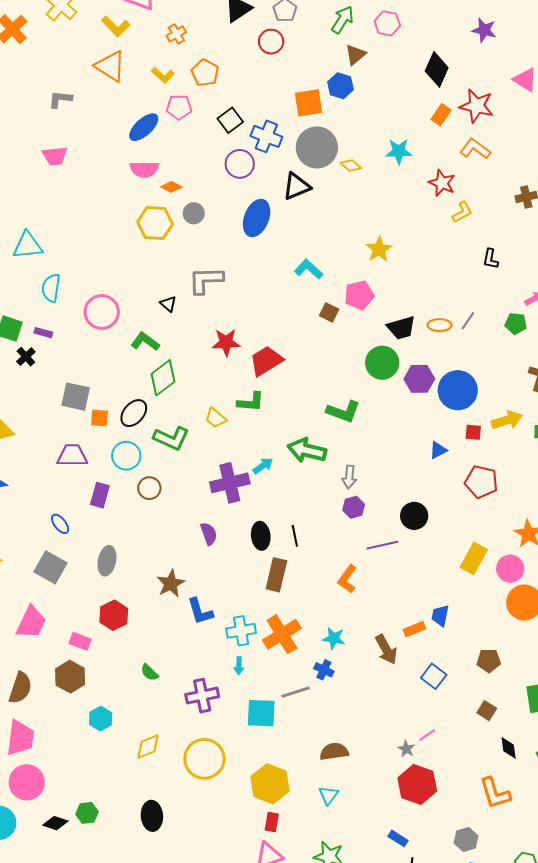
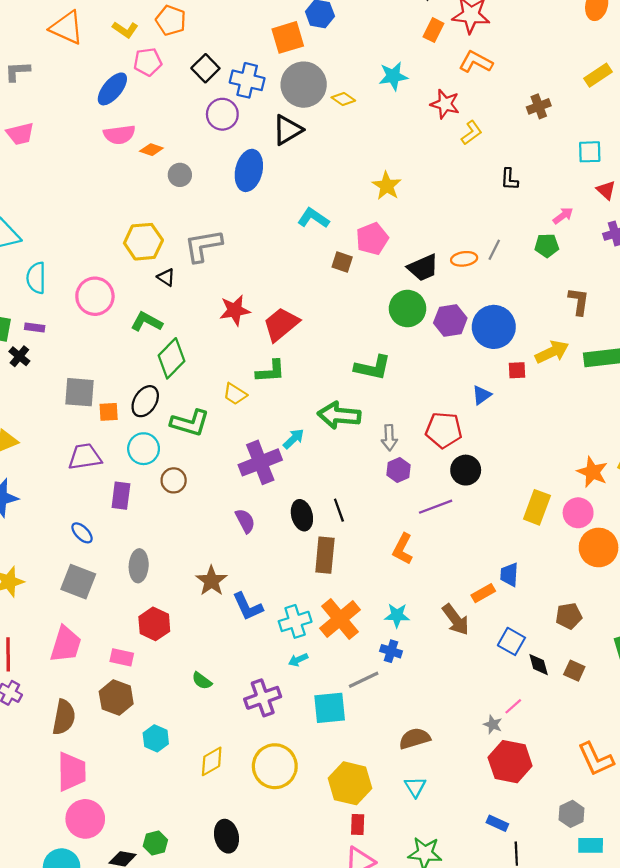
yellow hexagon: (155, 223) -> (143, 242), moved
red pentagon: (481, 482) -> (444, 430), moved
cyan arrow: (239, 666) -> (298, 660), turned 72
black diamond: (509, 748) -> (539, 665), moved

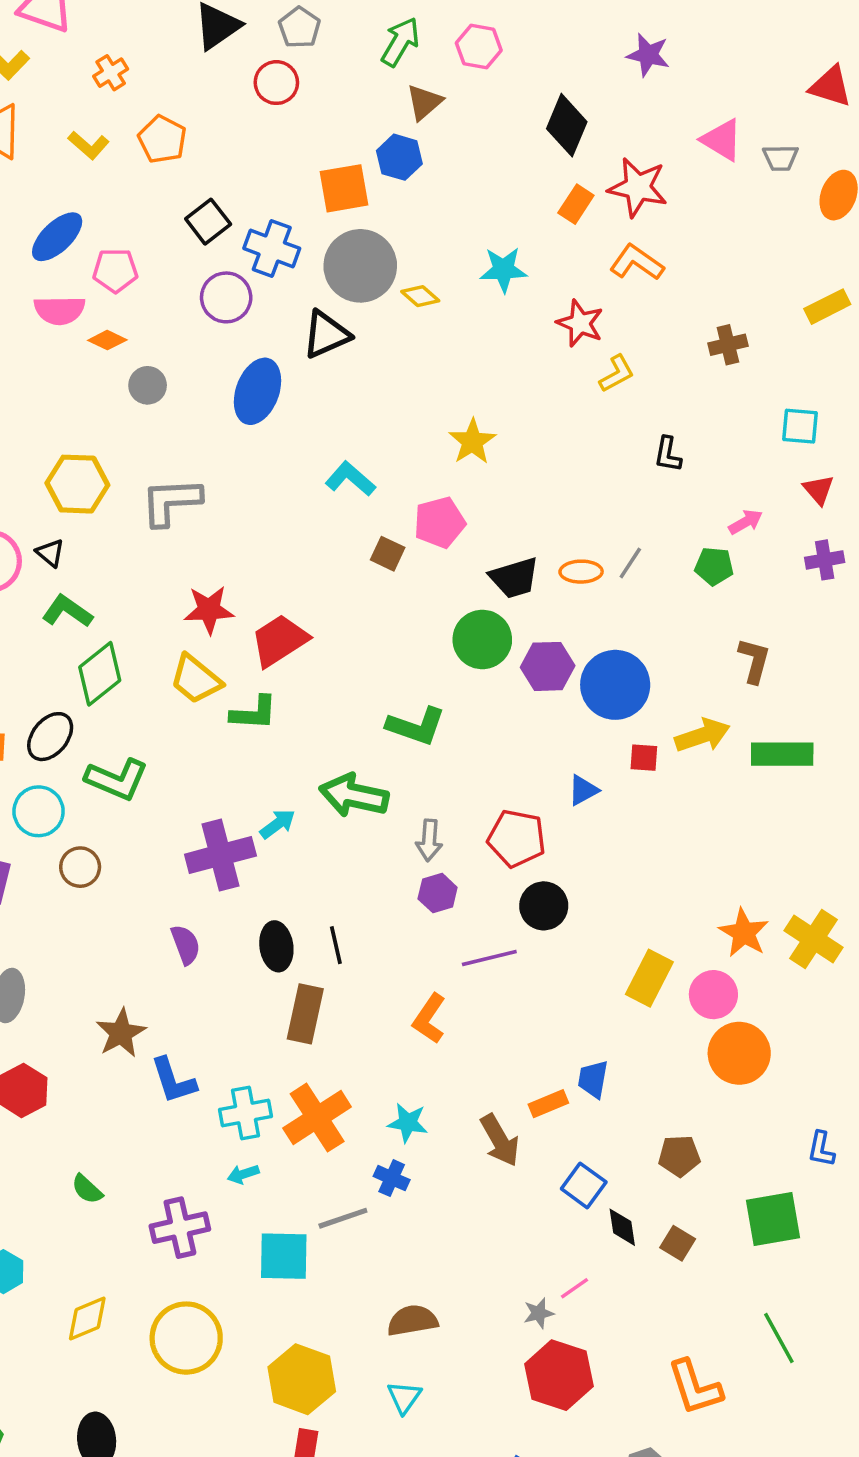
pink pentagon: (148, 62) -> (115, 270), moved
black triangle: (166, 277) -> (50, 553), moved
yellow trapezoid: (235, 394) -> (196, 679), moved, size x1.4
gray star: (493, 724) -> (539, 1313), turned 30

